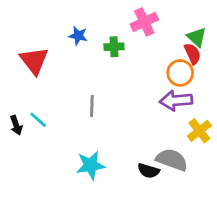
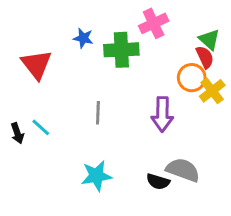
green cross: (114, 47) -> (121, 50), size x1.6
purple arrow: (176, 100) -> (162, 114), moved, turned -84
yellow cross: (199, 131) -> (212, 91), moved

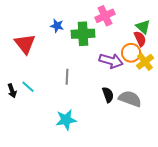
purple arrow: (162, 114) -> (111, 61), moved, turned -75
gray semicircle: (183, 170) -> (130, 99), moved
black semicircle: (158, 182) -> (108, 95), moved, turned -126

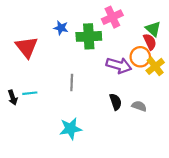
cyan line: (28, 87) -> (30, 93), turned -48
gray semicircle: (130, 99) -> (139, 106), size x0.6

